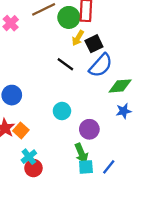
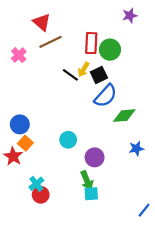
green circle: (69, 17) -> (110, 50), moved
black line: (65, 64) -> (70, 75), moved
blue star: (124, 111) -> (136, 149), moved
orange square: (21, 130) -> (25, 143), moved
blue line: (109, 167) -> (144, 210), moved

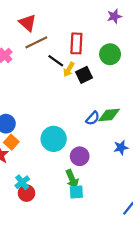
green circle: (110, 50) -> (110, 54), moved
black line: (70, 75) -> (56, 61), moved
blue semicircle: (106, 96) -> (93, 118), moved, size x0.6
cyan circle: (68, 140) -> (54, 139), size x1.5

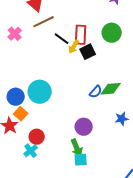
red rectangle: (76, 43) -> (81, 35), moved
cyan circle: (54, 139) -> (40, 92), moved
red circle: (26, 193) -> (37, 137), moved

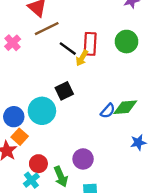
black square: (88, 52) -> (64, 91), moved
purple circle: (84, 127) -> (83, 159), moved
green arrow: (77, 148) -> (61, 177), moved

